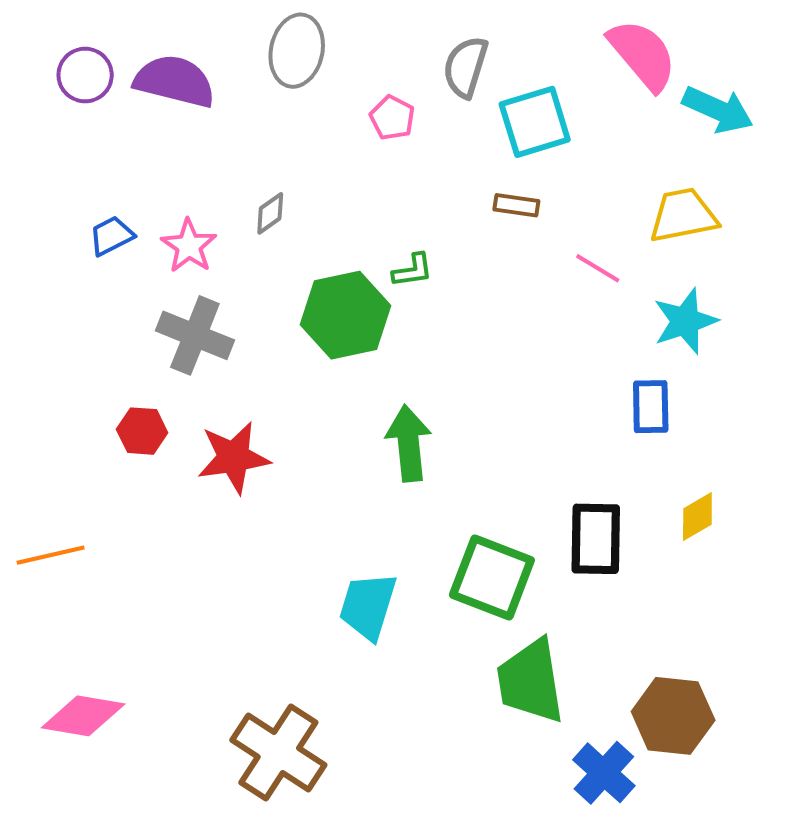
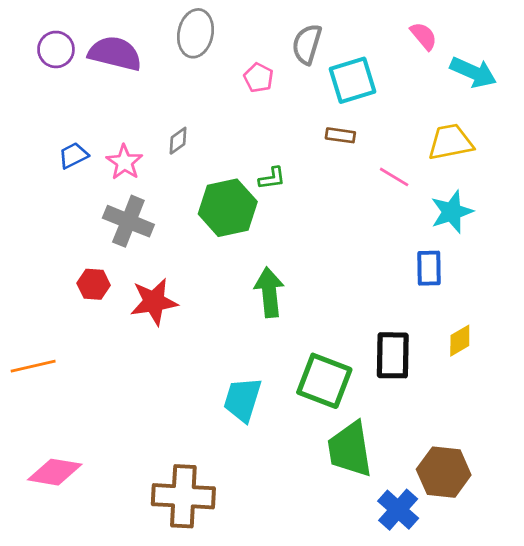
pink semicircle: (643, 55) -> (424, 36), size x0.6
brown cross: (278, 752) -> (183, 496), turned -30

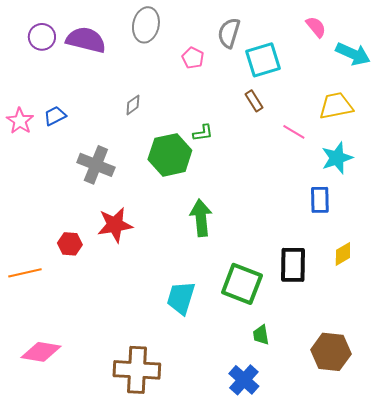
brown rectangle: (340, 135) -> (254, 101), turned 50
pink star: (124, 162) -> (20, 121), moved
red hexagon: (94, 284) -> (70, 244), moved
green trapezoid: (350, 449) -> (261, 335), size x0.5
blue cross: (398, 510) -> (244, 380), moved

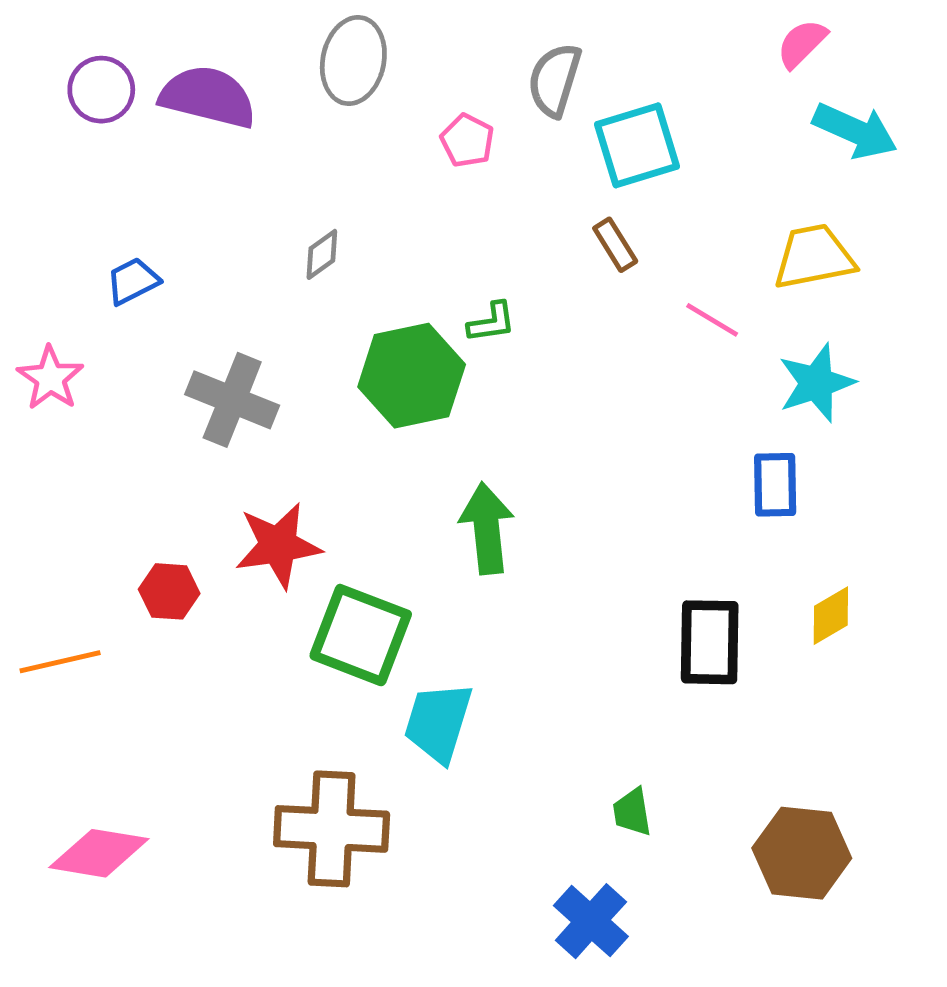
pink semicircle: (316, 27) -> (802, 44), moved, turned -95
pink star: (20, 121) -> (50, 378), moved
green square: (242, 284) -> (361, 635), moved
brown cross: (137, 370) -> (332, 829), moved

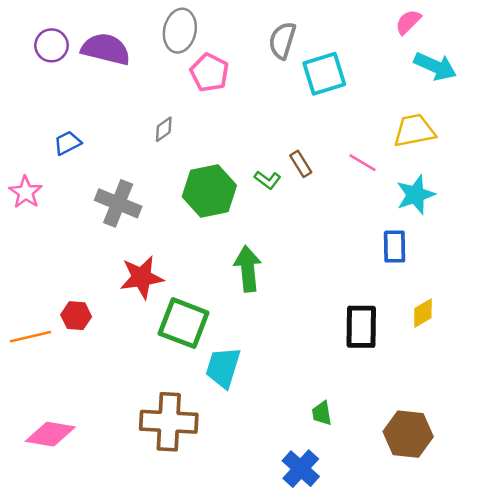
pink pentagon: (467, 141) -> (209, 73), moved, size x1.4
brown rectangle: (615, 245) -> (301, 164), moved
green L-shape: (492, 322) -> (267, 180), moved, turned 45
red hexagon: (169, 591) -> (76, 316), moved

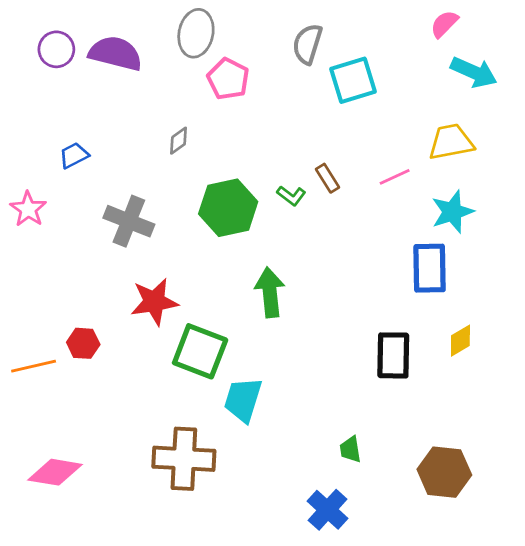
pink line: (362, 163) -> (395, 177), turned -56
blue rectangle: (395, 247) -> (430, 268), size x1.4

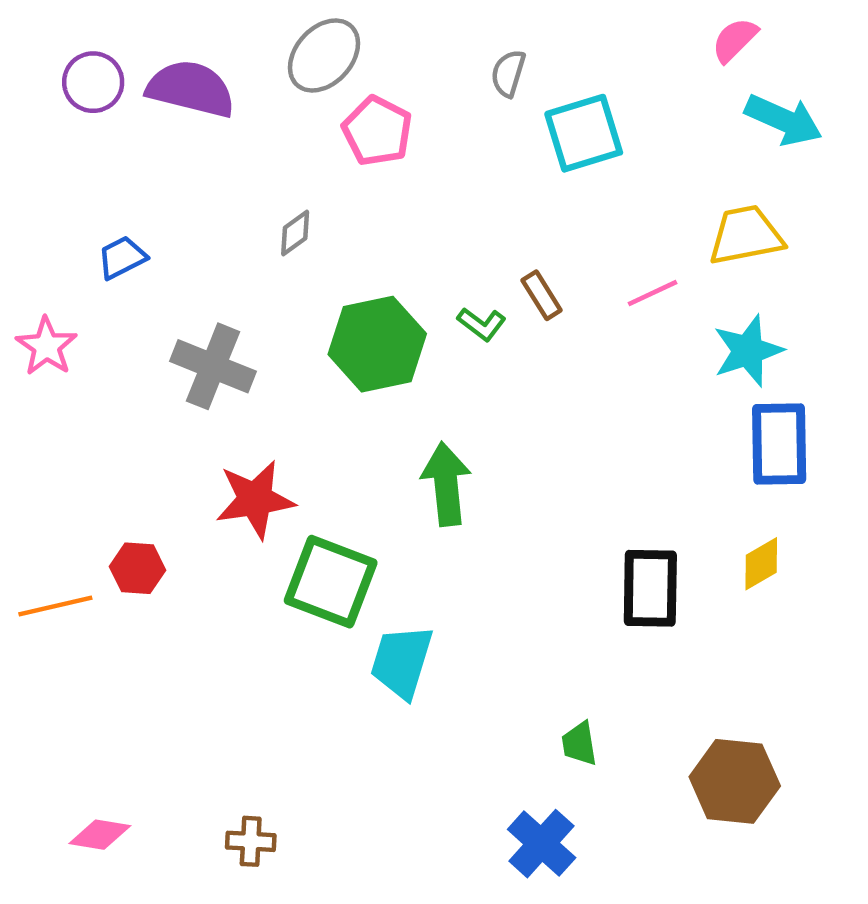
gray ellipse: (196, 33) -> (324, 55), turned 30
gray semicircle: (307, 44) -> (508, 73), size x0.7
blue rectangle: (430, 268) -> (779, 444), moved
brown cross: (184, 459) -> (251, 841), moved, size x0.5
pink diamond: (55, 472) -> (100, 835), moved, size x0.7

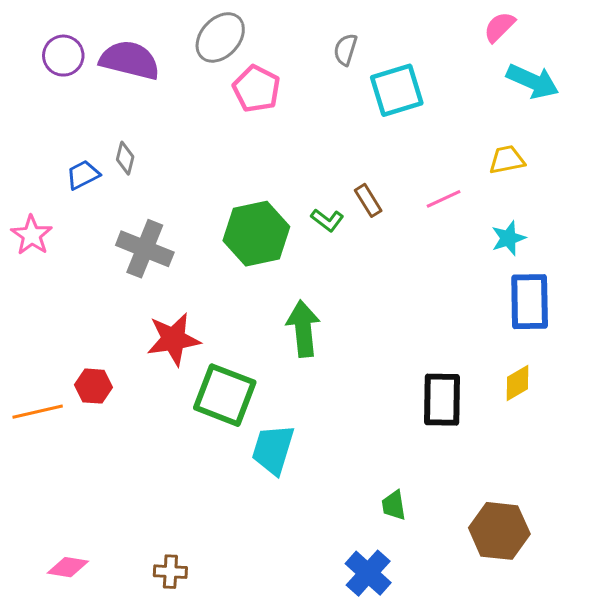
gray diamond: (295, 233) -> (125, 158), moved, turned -40
yellow trapezoid: (746, 235) -> (507, 160), size x0.7
cyan star: (748, 351) -> (508, 238), size x0.7

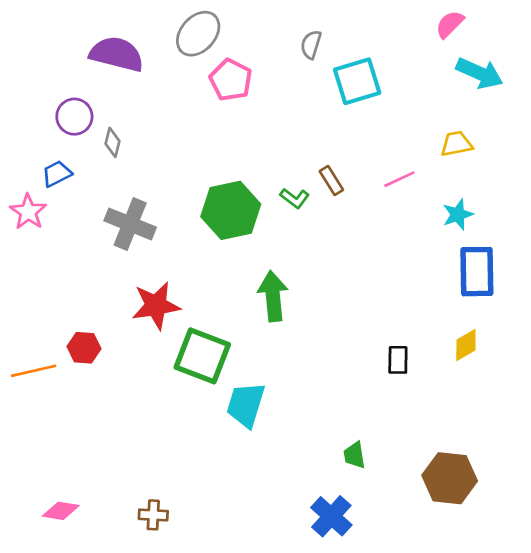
purple circle: (63, 56) -> (74, 117), moved
blue trapezoid: (83, 175) -> (57, 174), moved
black rectangle: (442, 400) -> (398, 360), size x0.6

